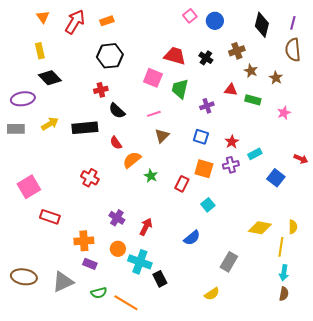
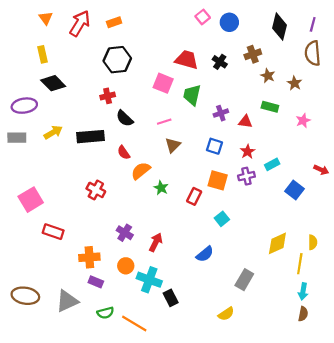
red triangle: (231, 90) -> (245, 122), moved
yellow diamond: (260, 228) -> (277, 243), turned -35

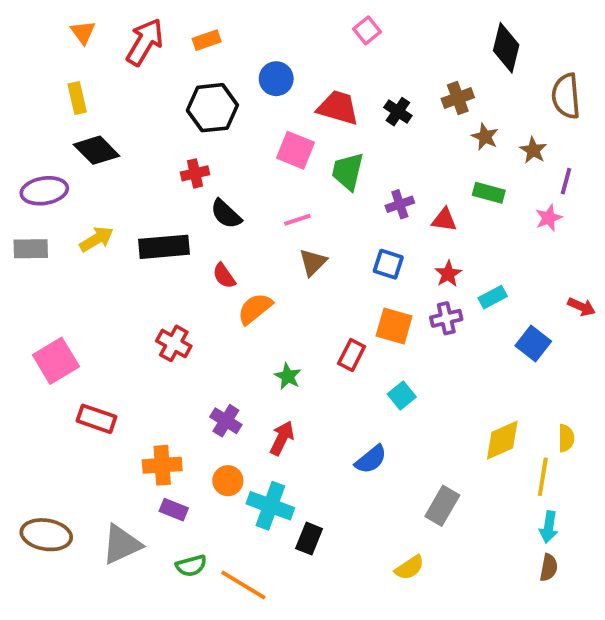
blue circle: (229, 22) -> (276, 79), moved
purple line: (313, 24) -> (566, 181), moved
green star: (161, 188) -> (288, 376), moved
black rectangle: (171, 298) -> (309, 539), turned 49

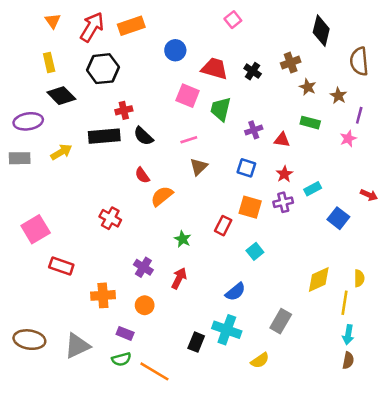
orange rectangle: (207, 40) -> (131, 26), size x1.5
black hexagon: (212, 108) -> (103, 69), moved
black rectangle: (164, 247) -> (104, 136), moved
cyan cross: (270, 506) -> (227, 330), moved
purple rectangle: (174, 510) -> (125, 333), moved

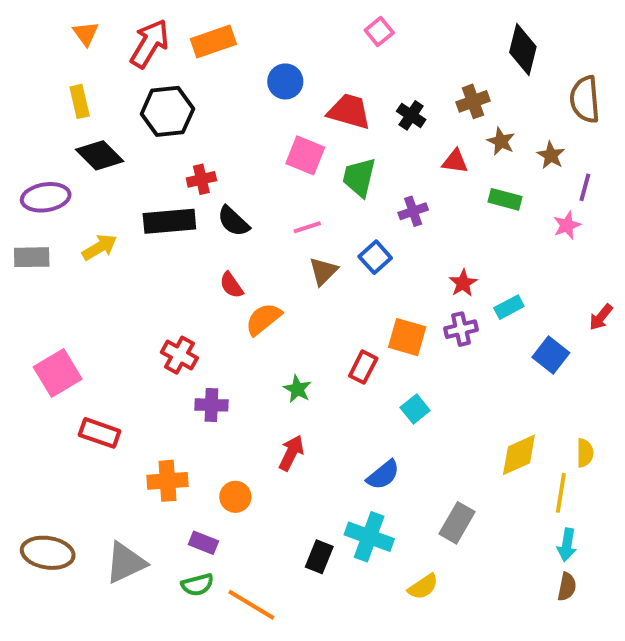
red triangle: (282, 140) -> (455, 161), moved
blue square: (246, 168) -> (375, 257), moved, turned 30
red arrow: (369, 195) -> (601, 317), turned 105
purple cross: (143, 267) -> (211, 405), moved, turned -30

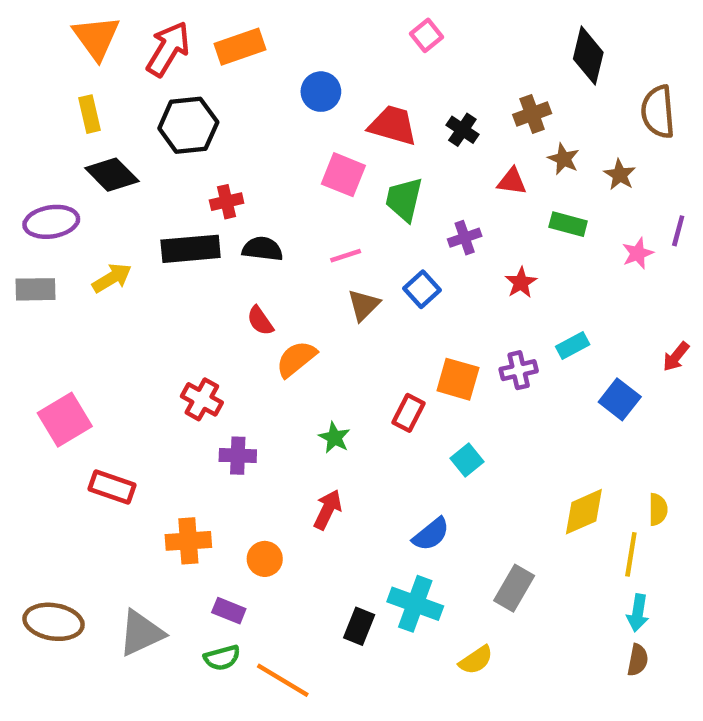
orange triangle: (86, 34) -> (96, 38), size x1.6
purple line: (585, 187) -> (678, 231), moved
black semicircle: (233, 221) -> (262, 249), turned 144
red star: (463, 283) -> (521, 283), moved

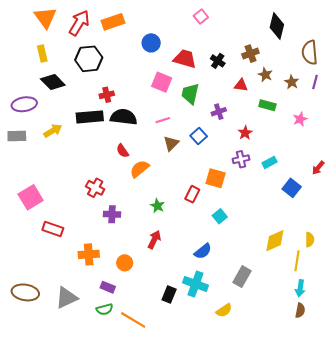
purple line: (678, 231) -> (315, 82), moved
black semicircle: (262, 249) -> (124, 117), size x1.4
purple cross: (519, 370) -> (241, 159), moved

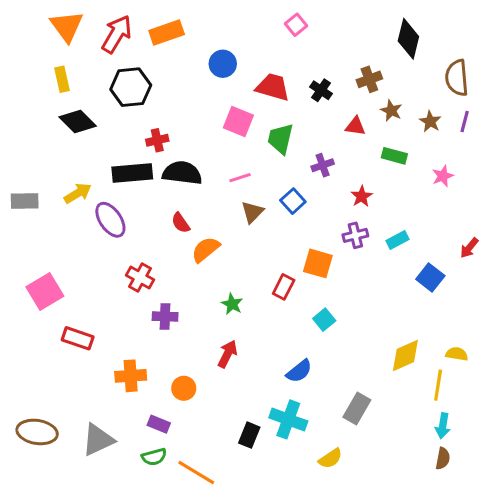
purple ellipse: (24, 104) -> (110, 220), moved, turned 65
yellow semicircle: (310, 240) -> (457, 354), turned -80

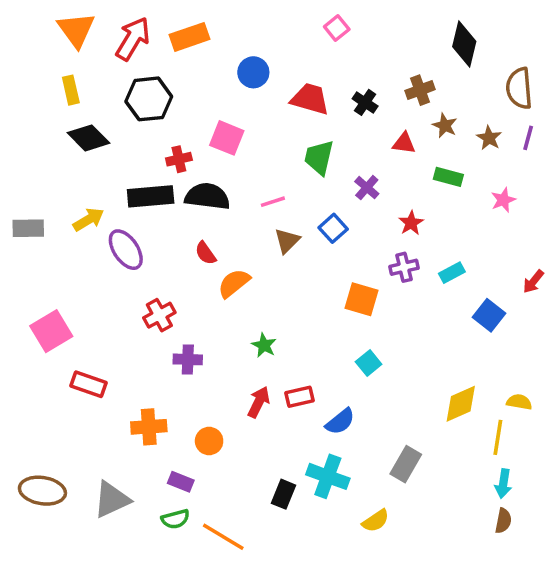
pink square: (238, 121) -> (227, 138), moved
purple cross: (323, 165) -> (367, 188), turned -30
red cross: (140, 277) -> (159, 315), turned 32
red rectangle: (284, 287) -> (299, 397), moved, turned 50

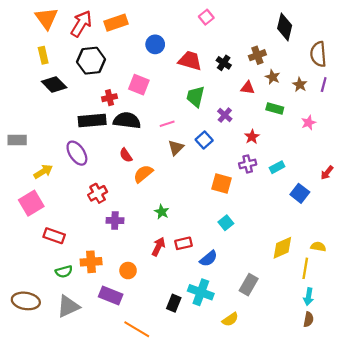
yellow arrow: (89, 219) -> (43, 172), moved
purple rectangle: (181, 482) -> (111, 296), size x1.5
green semicircle: (175, 519) -> (64, 272), moved

